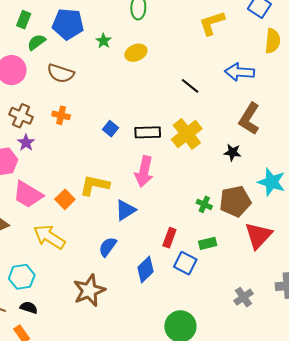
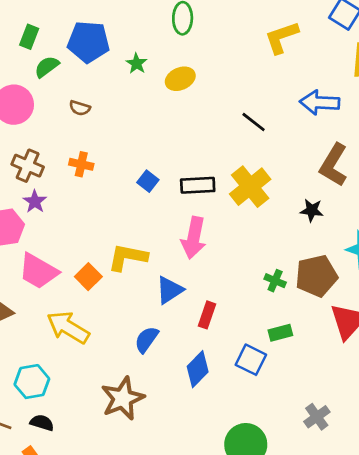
brown semicircle: (61, 73) -> (80, 108), size x0.6
red rectangle: (169, 238) -> (207, 315), moved
gray cross: (244, 297) -> (317, 417), moved

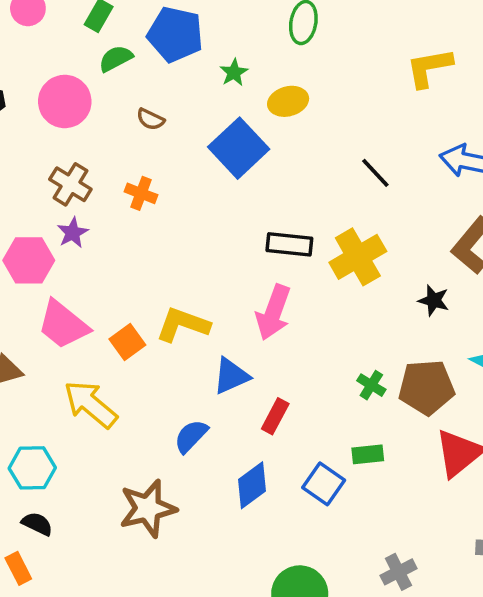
blue square: (148, 181) -> (239, 148), moved, size x2.0

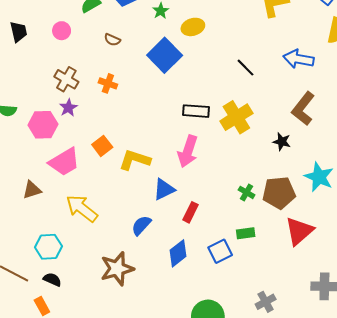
pink circle: (65, 101) -> (62, 31), size x0.6
pink trapezoid: (63, 325) -> (64, 162), turned -68
orange square: (127, 342) -> (102, 146), moved
blue square: (324, 484) -> (220, 251), turned 30

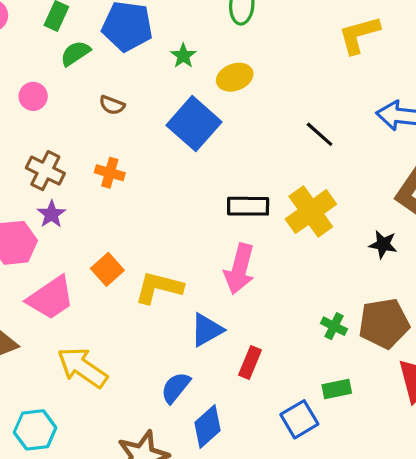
blue diamond: (178, 253) -> (207, 427), moved

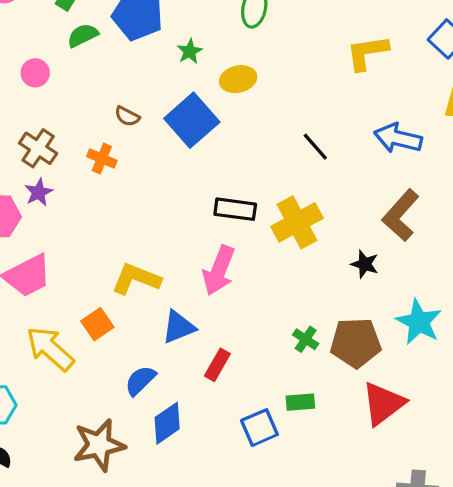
brown semicircle: (112, 105) -> (127, 116), moved
orange square: (107, 269) -> (97, 324), moved

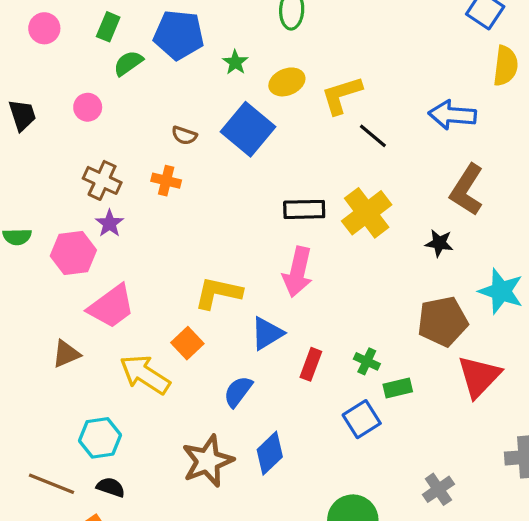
yellow L-shape: (367, 53) -> (342, 95), moved
green cross: (306, 339) -> (367, 361), moved
blue diamond: (167, 423) -> (270, 453), moved

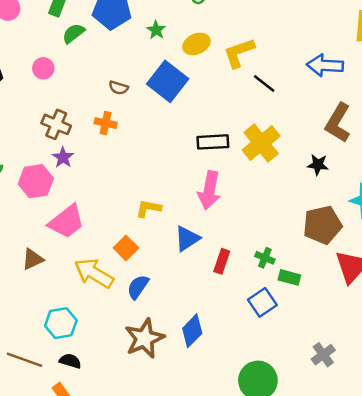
yellow L-shape: (218, 293) -> (149, 208), size x0.7
green rectangle: (398, 388) -> (289, 277), turned 30
blue semicircle: (238, 392) -> (138, 287), moved

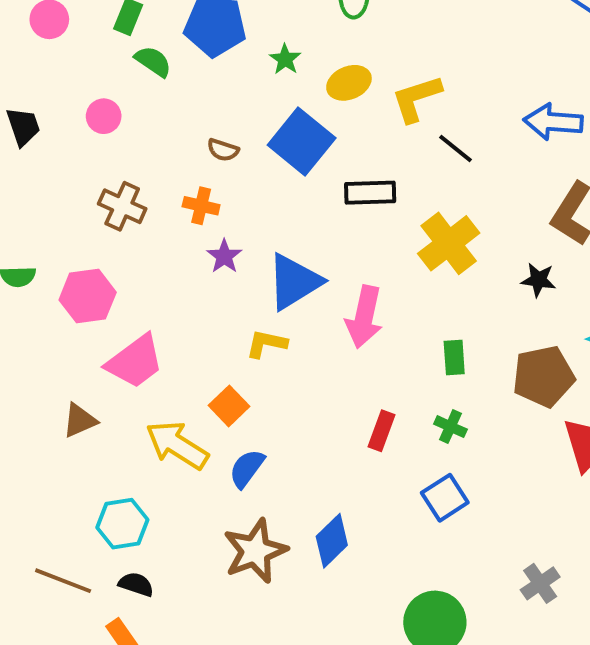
green semicircle: (74, 33) -> (153, 61), turned 70
black rectangle: (213, 142) -> (370, 193), moved
purple star: (63, 157) -> (224, 256), moved
blue triangle: (187, 238) -> (294, 282), moved, size x1.4
green rectangle: (289, 277) -> (454, 357), moved, turned 70

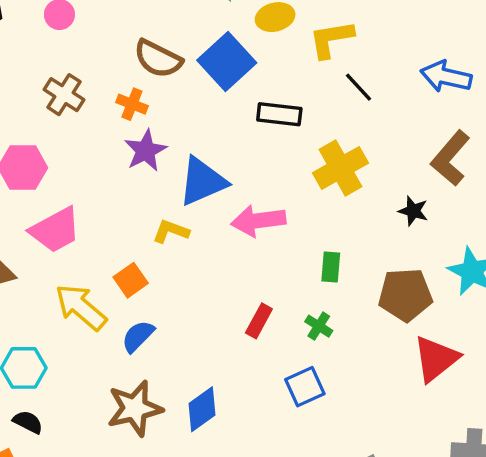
brown semicircle: (223, 150) -> (158, 59), size x1.8
purple star: (224, 256) -> (146, 151), size x1.4
pink arrow: (364, 317) -> (258, 221), turned 62

